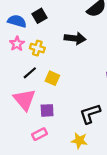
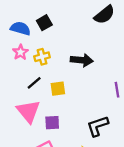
black arrow: (75, 38) -> (82, 60), moved
yellow cross: (37, 48) -> (42, 57), turned -32
yellow square: (52, 78) -> (58, 89), turned -32

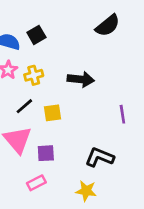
black L-shape: (98, 126) -> (100, 157), turned 40

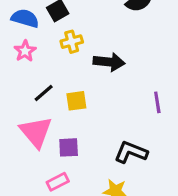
yellow cross: (34, 75) -> (72, 42), moved

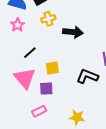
yellow square: (76, 101) -> (52, 68), moved
black L-shape: (131, 152) -> (87, 76), moved

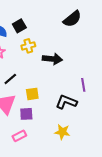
yellow star: (77, 117) -> (62, 132), moved

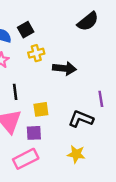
black line: (10, 79) -> (15, 92), turned -56
pink rectangle: (19, 136) -> (26, 159), size x1.5

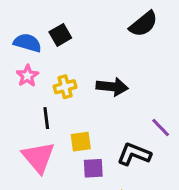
yellow cross: (36, 53) -> (65, 87), moved
purple line: (101, 99) -> (161, 127), turned -35
purple square: (34, 133) -> (93, 168), moved

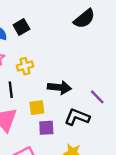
black arrow: (112, 87) -> (59, 87), moved

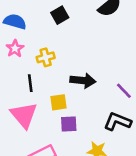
black square: (21, 27) -> (60, 15), moved
black L-shape: (77, 117) -> (117, 122), moved

